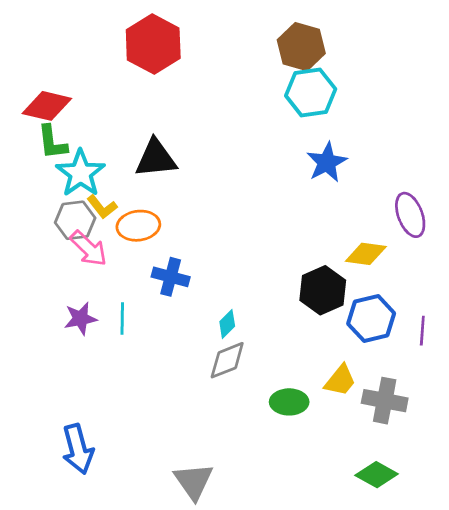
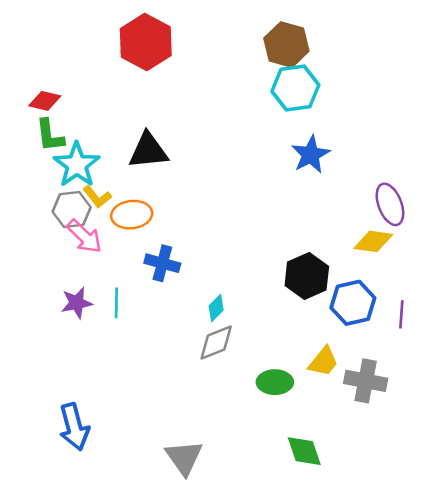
red diamond: (47, 106) -> (45, 101), size x0.7
yellow diamond: (366, 254) -> (373, 241), moved
green diamond: (377, 475) -> (304, 451), moved, turned 42

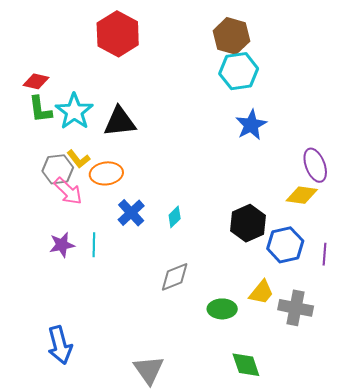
cyan star: (77, 165) -> (74, 111), moved
blue cross: (162, 263) -> (131, 213), turned 32
cyan diamond: (216, 308) -> (175, 217), moved

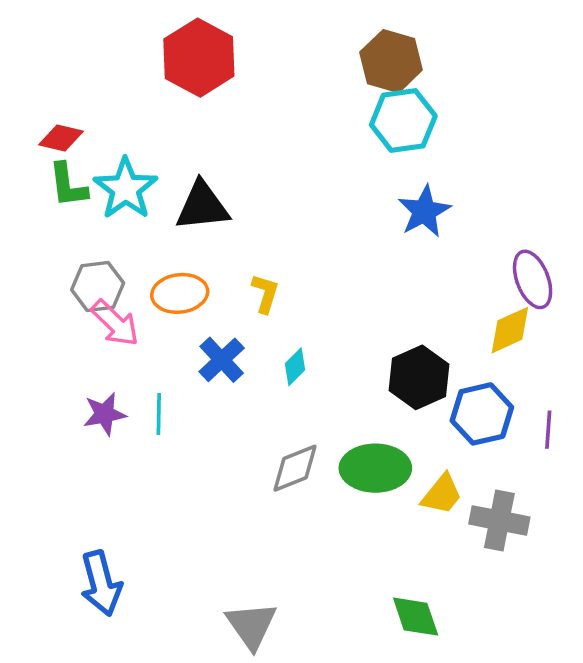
yellow L-shape: (78, 159) -> (265, 293), moved, turned -125
yellow diamond: (302, 195) -> (510, 330), turned -32
green ellipse: (222, 309) -> (375, 468), moved, size x1.4

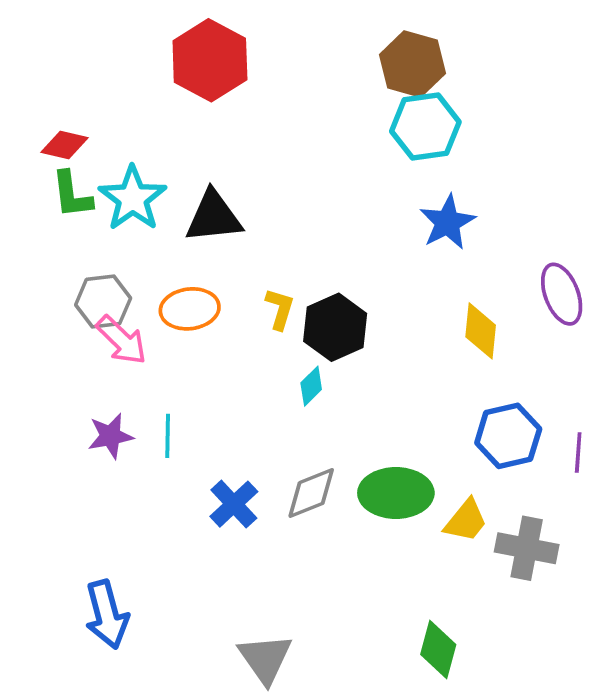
yellow diamond: (510, 330) -> (481, 331), moved, turned -60
blue cross: (222, 360) -> (234, 504), moved
black hexagon: (419, 377) -> (335, 327), moved
green diamond: (416, 617) -> (438, 650), turned 34

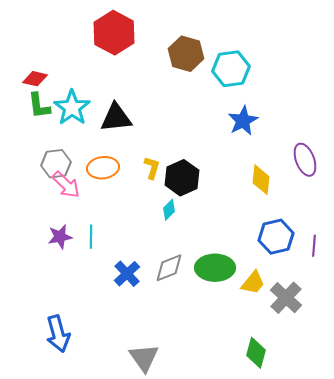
brown hexagon: (412, 64) -> (186, 54), moved
gray cross: (527, 548) -> (286, 298), turned 32
green diamond: (438, 650) -> (256, 353), moved

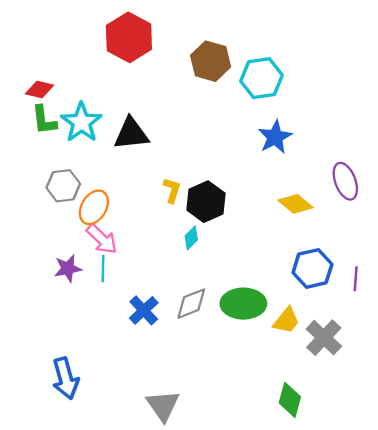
orange ellipse: (103, 168) -> (94, 207), moved, turned -52
yellow diamond: (261, 180) -> (295, 204), turned -56
pink arrow: (66, 185) -> (102, 239), moved

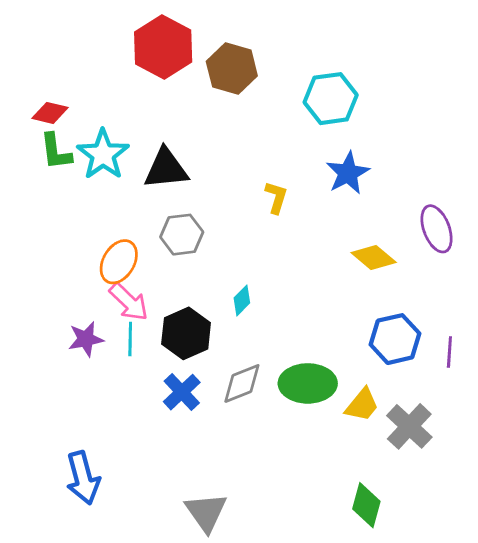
brown hexagon: (211, 61) -> (232, 69), moved
gray hexagon: (63, 186) -> (182, 235), moved
yellow L-shape: (172, 190) -> (276, 197), moved
black hexagon: (206, 202) -> (186, 333), moved

